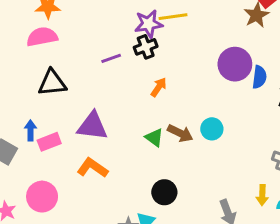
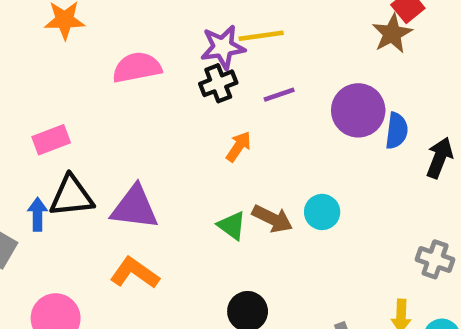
pink semicircle: (42, 37) -> (137, 67), moved
purple line: (111, 58) -> (279, 95), moved
black triangle: (52, 83) -> (71, 196), moved
pink rectangle: (49, 142) -> (51, 140), moved

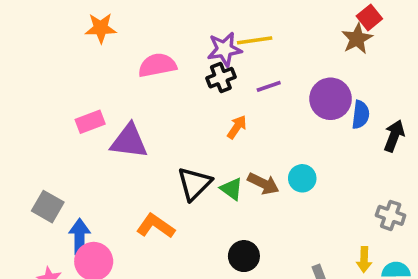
black triangle: (71, 196) -> (194, 184), moved, turned -39
purple triangle: (135, 207) -> (129, 141), moved
blue arrow: (38, 214) -> (80, 237), moved, size x1.4

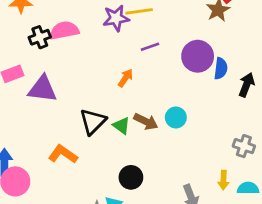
black cross: (221, 78) -> (40, 37), moved

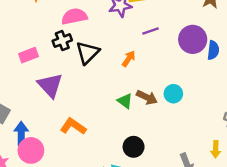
black cross: (40, 37) -> (62, 41), moved
purple triangle: (42, 89) -> (50, 85), moved, turned 40
black triangle: (93, 122) -> (88, 53), moved

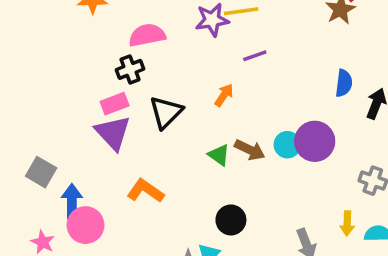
purple circle: (193, 39) -> (315, 141), moved
black triangle: (88, 53) -> (166, 112), moved
pink rectangle: (28, 55) -> (115, 104), moved

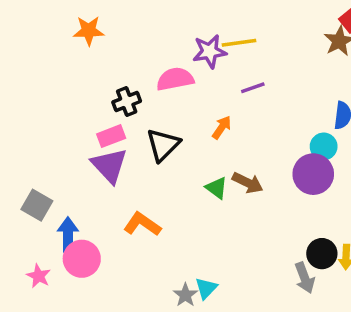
pink semicircle: (147, 35) -> (175, 79), moved
cyan circle: (287, 145) -> (324, 146), moved
black circle: (231, 220) -> (322, 254), moved

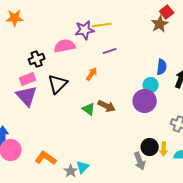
orange L-shape: (142, 224) -> (46, 158), moved

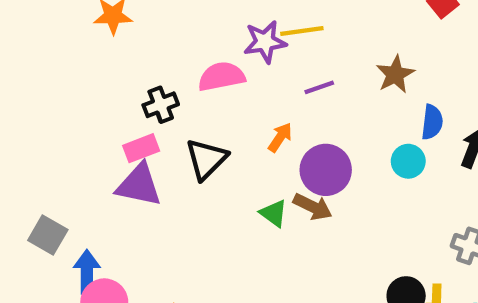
brown star: (160, 24) -> (395, 74), moved
purple triangle: (27, 96) -> (139, 185), turned -35
purple circle: (145, 101) -> (326, 170), moved

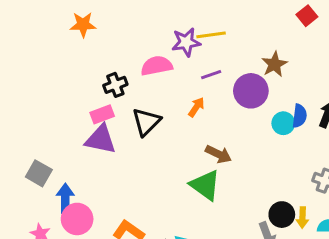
purple line: (319, 87) -> (211, 75), moved
blue semicircle: (432, 122) -> (299, 116), moved
purple circle: (326, 170) -> (251, 91), moved
green triangle: (274, 213) -> (205, 185), moved, size x1.6

